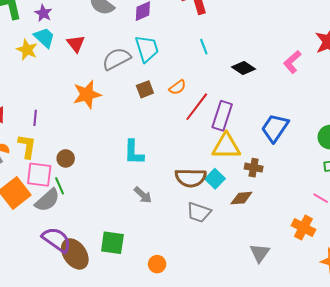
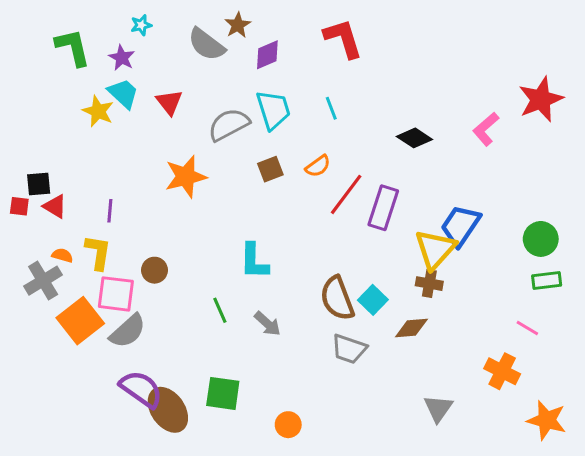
cyan line: (204, 47) -> (331, 108), moved
yellow triangle: (226, 146) -> (435, 249), moved, turned -48
brown semicircle: (191, 178) -> (337, 298), turned 68
green line: (60, 186) -> (220, 310), moved

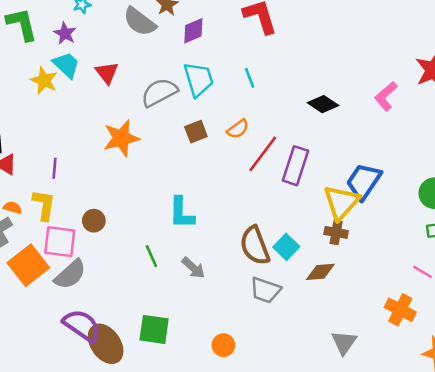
orange circle: (288, 425) -> (223, 345), moved

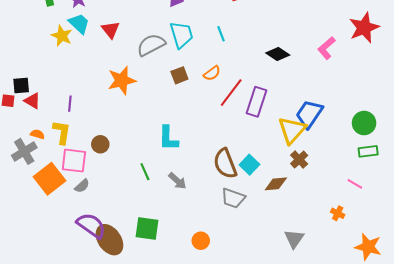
brown cross: (336, 232) -> (299, 160), moved, turned 36
gray semicircle: (70, 274) -> (82, 186), size x0.6
orange cross: (400, 310) -> (338, 213), size x0.6

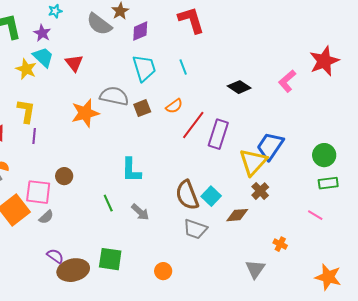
gray semicircle: (151, 45) -> (114, 96), moved, turned 40
yellow L-shape: (62, 132) -> (26, 111), moved
orange cross: (338, 213) -> (280, 244), moved
purple semicircle: (91, 225) -> (55, 256), size x0.6
brown ellipse: (109, 240) -> (73, 270), turned -68

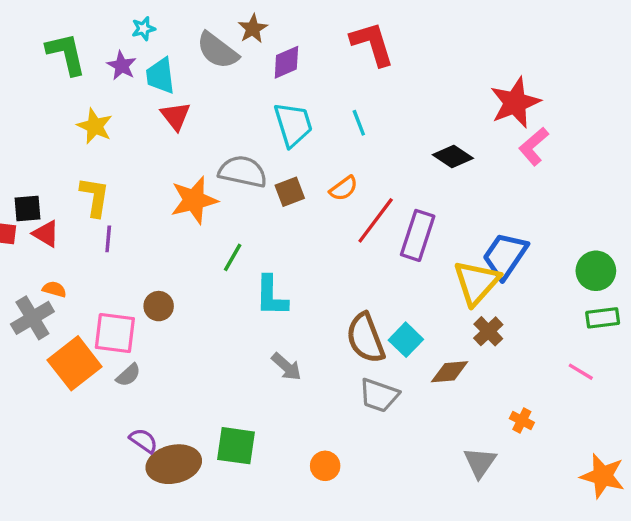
cyan trapezoid: (43, 57) -> (160, 76), moved, turned -140
red star: (324, 61) -> (515, 103), moved
green line: (108, 203) -> (233, 257), moved, turned 54

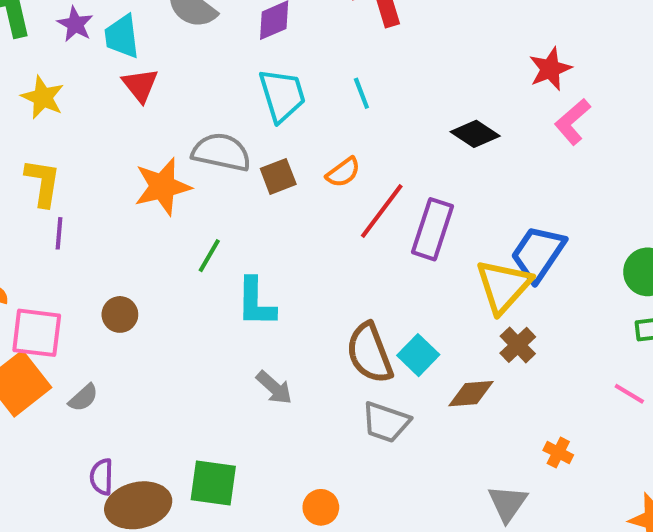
red star: (515, 103) -> (550, 69), size x0.7
pink square: (115, 333) -> (37, 333), moved
purple semicircle: (143, 441) -> (102, 477), turned -124

